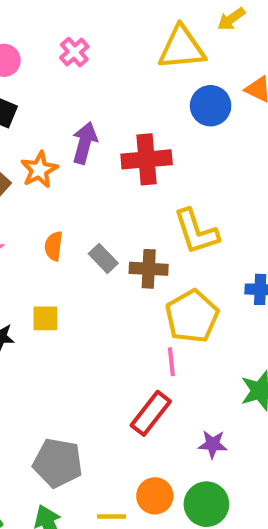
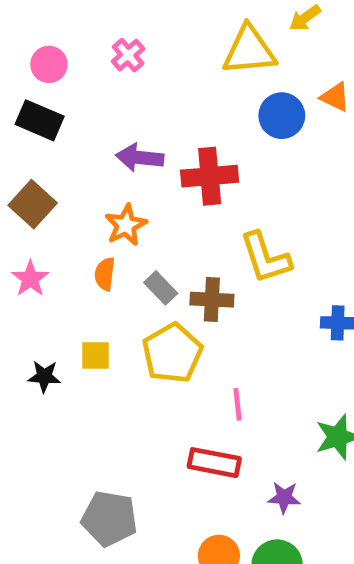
purple arrow: (85, 143) -> (140, 158), turned -99
orange star: (39, 170) -> (126, 225), moved
yellow pentagon: (192, 316) -> (172, 353), moved
red rectangle: (151, 413) -> (214, 463), turned 63

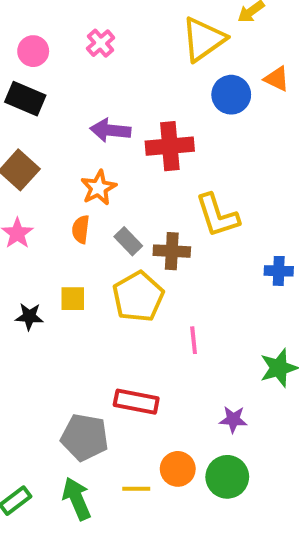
yellow triangle: (249, 50) -> (203, 39), turned -30
red rectangle: (214, 463) -> (136, 402), moved

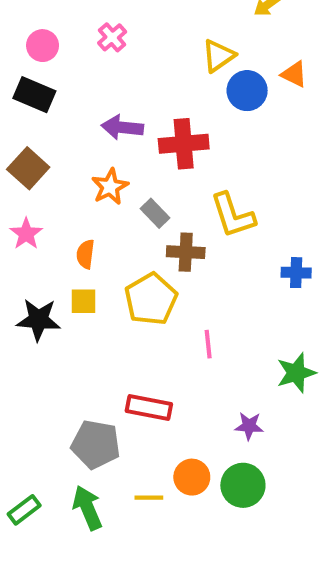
yellow triangle: (203, 39) -> (218, 56), moved, size x0.7
orange semicircle: (81, 229) -> (85, 254), moved
gray rectangle: (128, 241) -> (155, 213), moved
black star: (29, 316) -> (38, 320), size x1.5

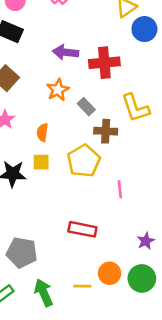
purple star: (249, 426) -> (146, 241), turned -30
gray pentagon: (96, 444) -> (22, 253), moved

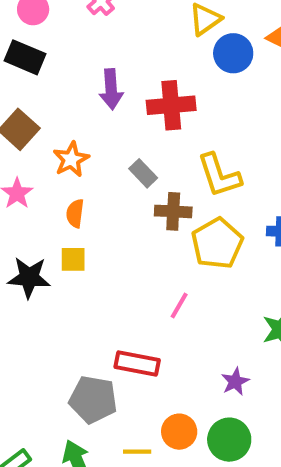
purple arrow: (66, 52) -> (111, 89), turned -100
orange star: (58, 90) -> (71, 159), moved
yellow pentagon: (84, 161) -> (217, 243), moved
pink line: (120, 189) -> (179, 305), moved, turned 36
gray pentagon: (22, 253) -> (93, 400), moved

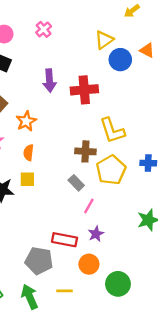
gray rectangle: (143, 173) -> (76, 183), moved
purple star: (235, 382) -> (96, 234), moved
orange circle: (179, 432) -> (89, 264), moved

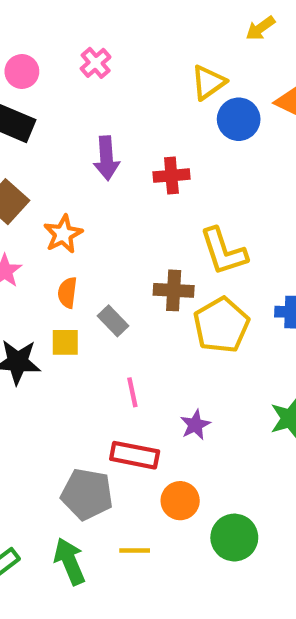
red cross: (84, 90) -> (171, 176), size x0.7
gray rectangle: (76, 183) -> (113, 321), moved
pink line: (89, 206) -> (132, 392), moved, turned -42
purple star: (96, 234) -> (195, 425), moved

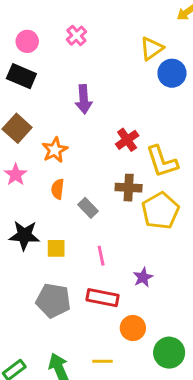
red cross: (171, 176) -> (127, 140), moved, turned -30
yellow square: (65, 342) -> (56, 248), moved
gray pentagon: (87, 494) -> (53, 300), moved

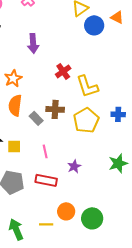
brown cross: (129, 188) -> (55, 109), moved
orange semicircle: (58, 189) -> (15, 105), size x1.5
orange circle: (133, 328) -> (66, 211), moved

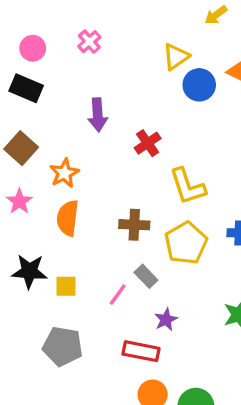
red cross: (63, 71) -> (148, 143), moved
gray rectangle: (36, 118) -> (146, 276), moved
pink line: (45, 151) -> (118, 295), turned 48
red rectangle: (46, 180) -> (141, 351), moved

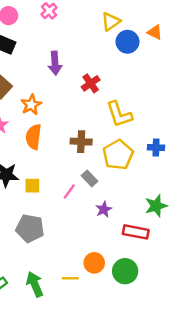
red rectangle: (141, 351) -> (136, 232), moved

